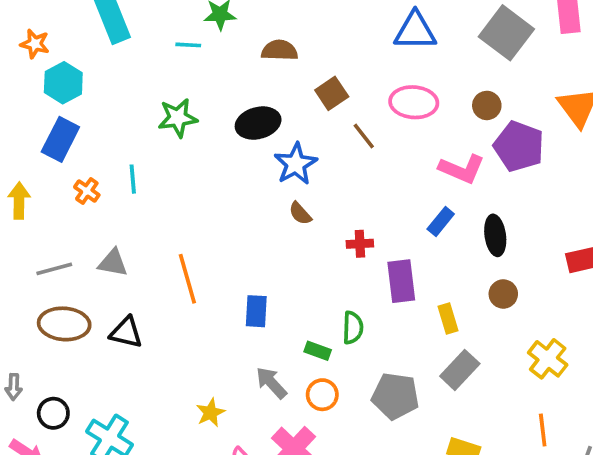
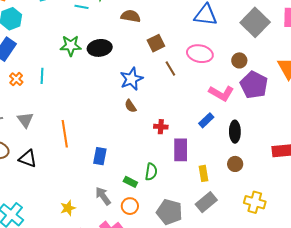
black ellipse: (258, 123) -> (100, 48), moved
gray triangle: (113, 263) -> (25, 120), turned 36
yellow cross: (548, 359) -> (255, 202), turned -30

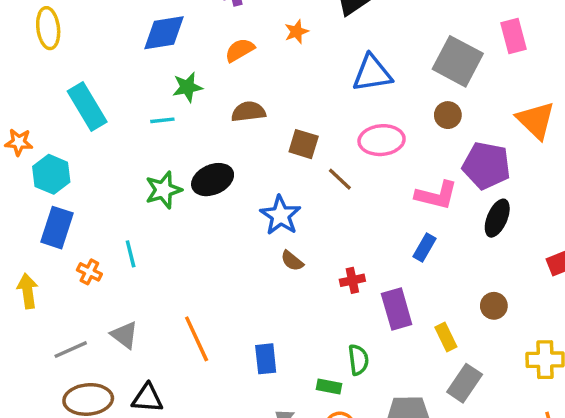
brown square: (156, 43) -> (304, 144), turned -30
brown circle: (239, 60) -> (448, 115), moved
black ellipse: (235, 132) -> (497, 218), moved, turned 40

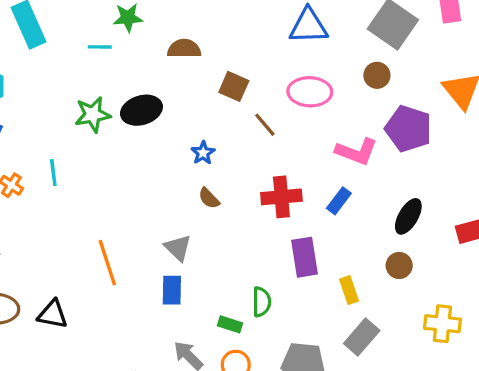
blue star: (280, 215) -> (203, 153), size x0.6
black ellipse: (497, 218) -> (408, 216), moved
red cross: (352, 280) -> (281, 197), moved, size x1.6
gray triangle: (124, 335) -> (178, 248), moved

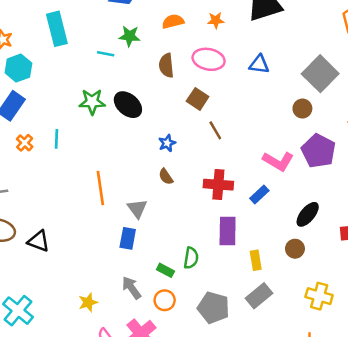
blue triangle: (309, 26) -> (259, 64), size x0.7
brown semicircle: (184, 49) -> (166, 65), turned -105
pink ellipse: (310, 92) -> (209, 59), moved
black ellipse: (141, 110) -> (128, 105), turned 48
orange line: (107, 263) -> (100, 188), moved

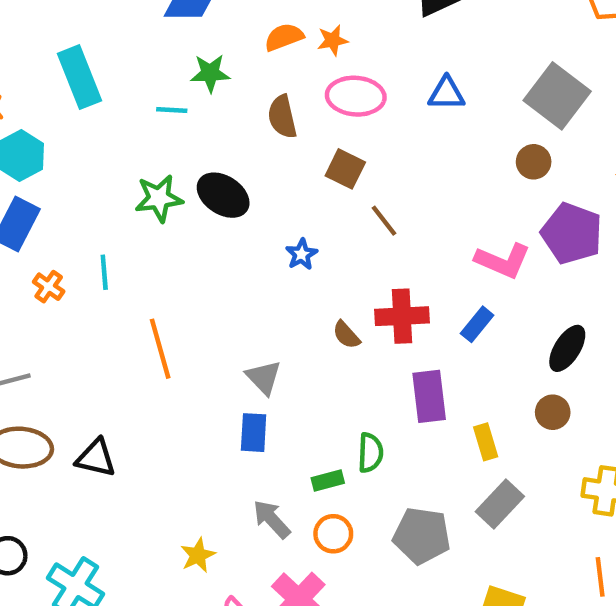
orange star: (216, 20) -> (333, 40), moved
brown semicircle: (166, 177) -> (346, 335), moved
orange line: (100, 188) -> (160, 349), moved
green rectangle: (165, 270) -> (328, 481), turned -35

